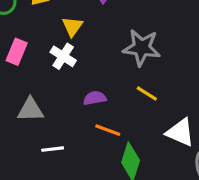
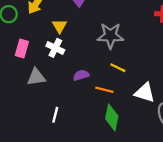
gray triangle: (30, 110) -> (36, 77), moved
orange line: (108, 130) -> (104, 90), moved
white line: (53, 149) -> (55, 115), turned -63

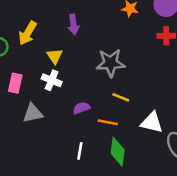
white line: (55, 115) -> (80, 151), moved

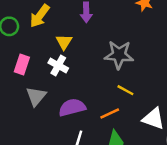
purple semicircle: (81, 108) -> (72, 107), moved, size x1.5
gray triangle: (33, 113) -> (36, 96), turned -45
orange line: (108, 122) -> (110, 114), turned -42

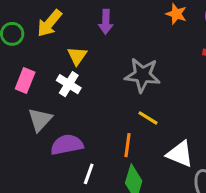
purple semicircle: (72, 107) -> (67, 145), moved
orange line: (110, 114) -> (128, 145), turned -60

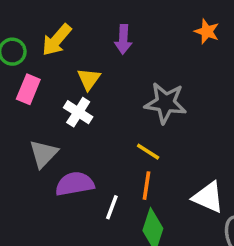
pink rectangle: (25, 80) -> (28, 89), moved
yellow line: (148, 118) -> (148, 152), moved
white line: (89, 174) -> (112, 207), moved

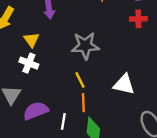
yellow line: (148, 152) -> (80, 80), turned 42
white triangle: (208, 197) -> (124, 84), moved

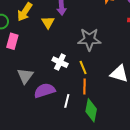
yellow triangle: (31, 40) -> (48, 22), moved
white cross: (29, 63) -> (60, 62), moved

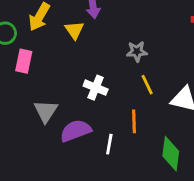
gray star: (89, 39) -> (137, 51), size x0.6
yellow line: (83, 68) -> (147, 85), moved
green diamond: (91, 110) -> (171, 154), moved

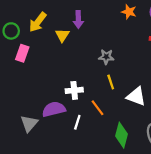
white cross: (96, 88) -> (74, 90), moved, turned -35
gray triangle: (46, 111) -> (29, 123), moved
orange line: (134, 121) -> (98, 108), turned -42

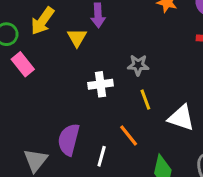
pink rectangle: (22, 53) -> (23, 64), turned -56
white cross: (74, 90) -> (101, 84), moved
purple semicircle: (54, 109) -> (69, 140), turned -60

